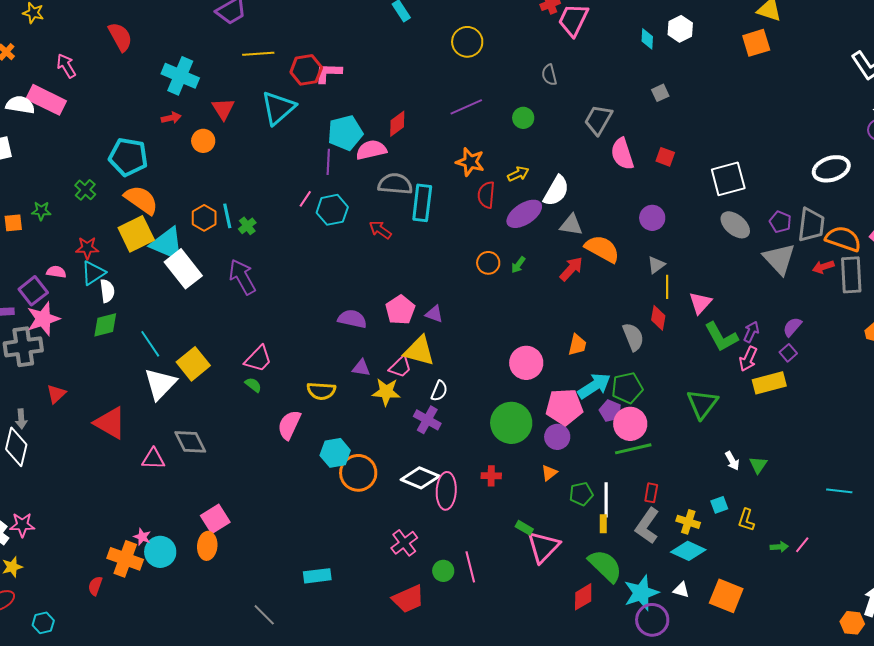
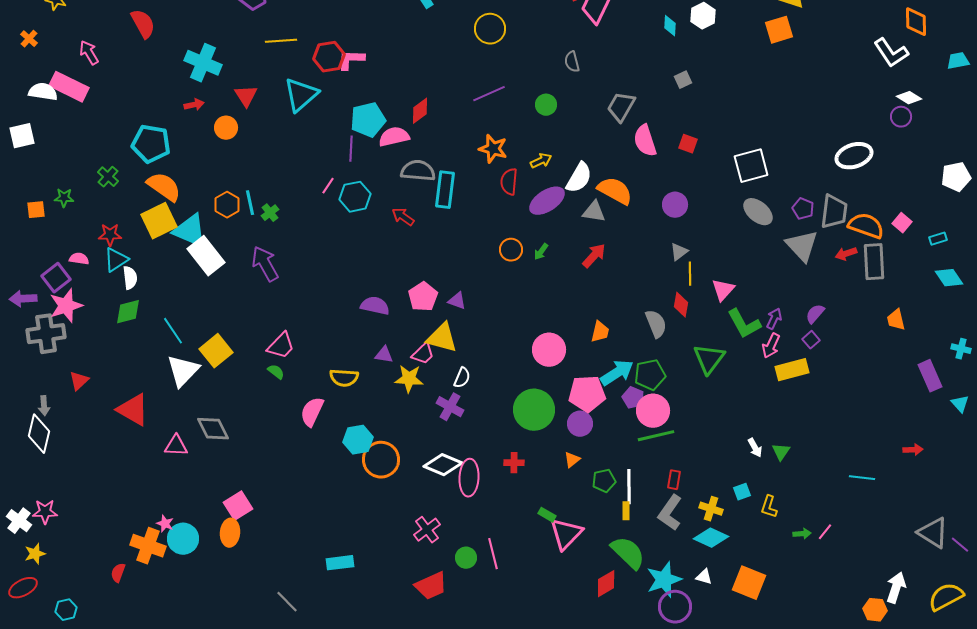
orange semicircle: (602, 249) -> (615, 191), moved
green triangle: (702, 404) -> (709, 359), moved

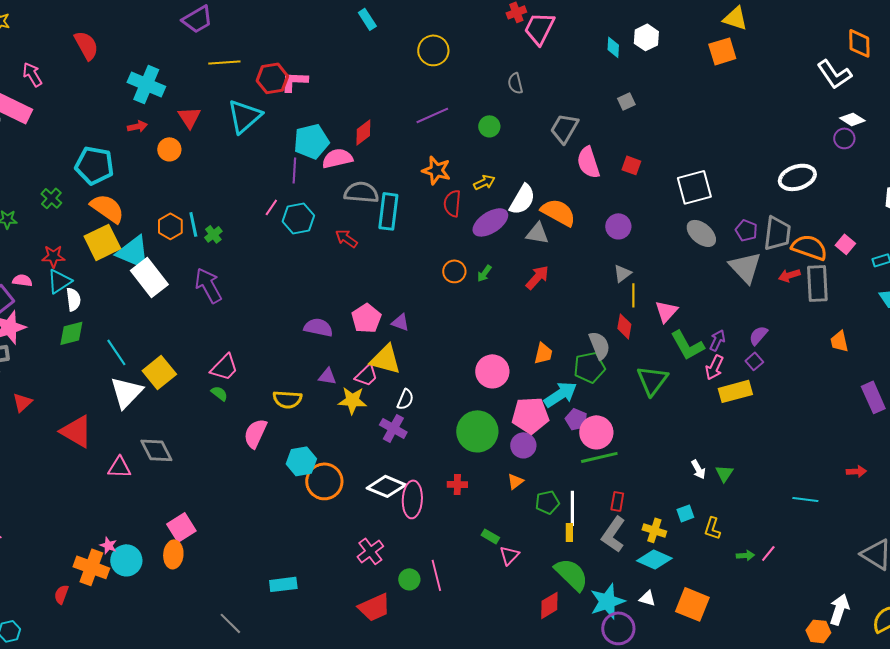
green pentagon: (650, 375) -> (589, 367), moved
pink triangle: (566, 534) -> (509, 555), size x0.6

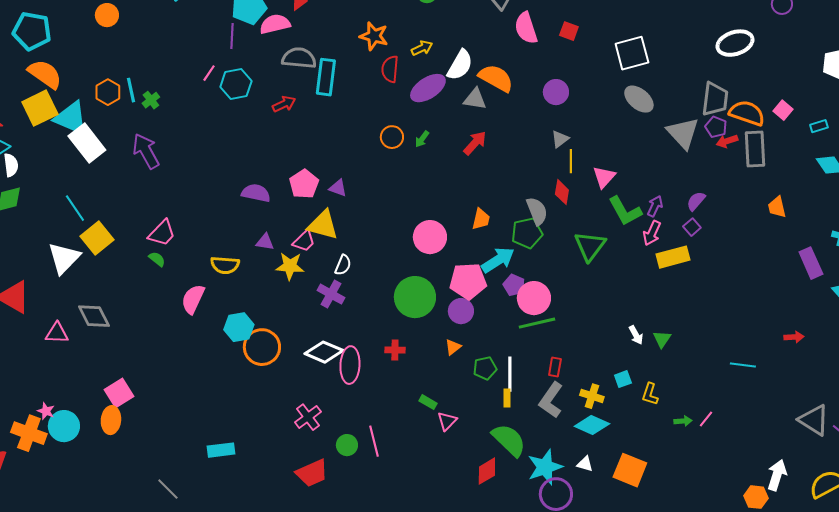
purple pentagon: (746, 230) -> (716, 127), moved
red arrow: (346, 238) -> (284, 104), turned 120
cyan line: (116, 352) -> (75, 208), moved

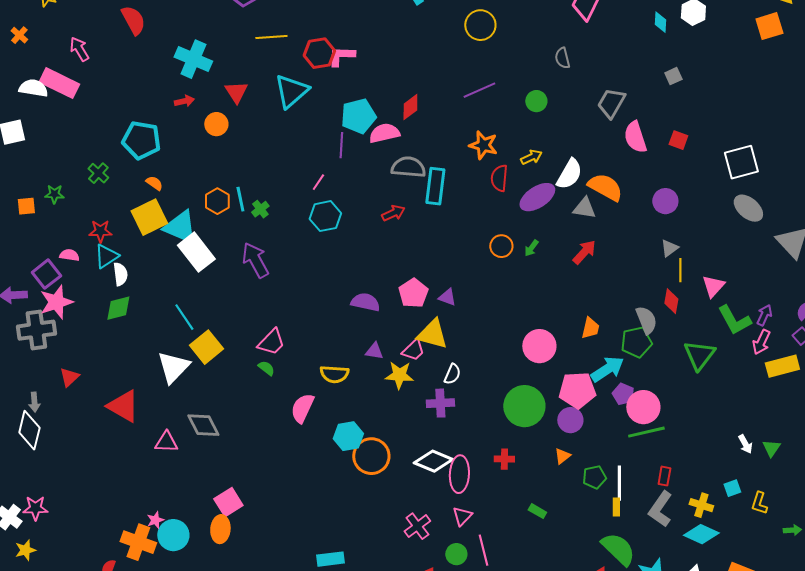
orange semicircle: (45, 74) -> (154, 183), size x0.5
cyan hexagon: (236, 84) -> (325, 216), moved
purple cross: (331, 294) -> (440, 403), turned -32
pink star: (46, 411) -> (155, 520), turned 30
pink triangle: (447, 421) -> (462, 516), moved

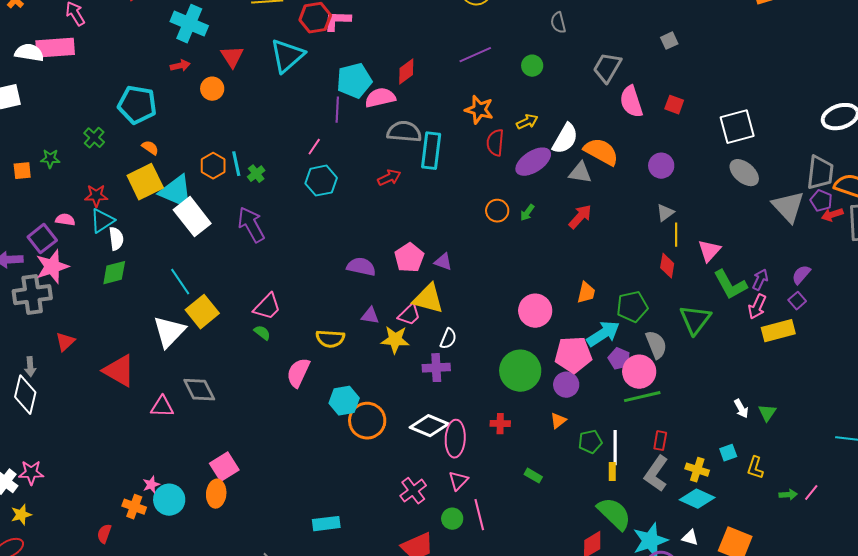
pink rectangle: (59, 83) -> (55, 48), turned -30
gray semicircle: (646, 320) -> (656, 345), moved
orange cross: (138, 542) -> (134, 507), size x0.7

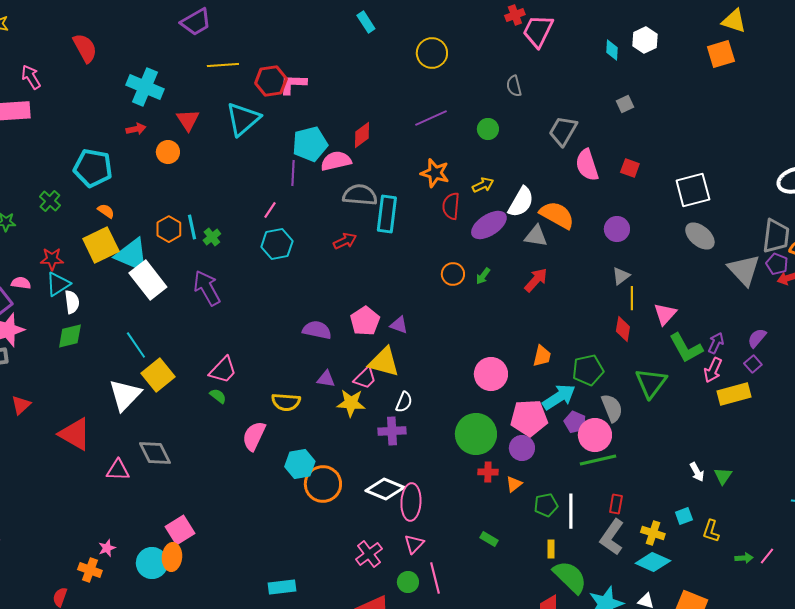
red cross: (500, 424) -> (488, 472), moved
yellow rectangle: (612, 472) -> (551, 549), moved
cyan circle: (169, 500) -> (152, 563), moved

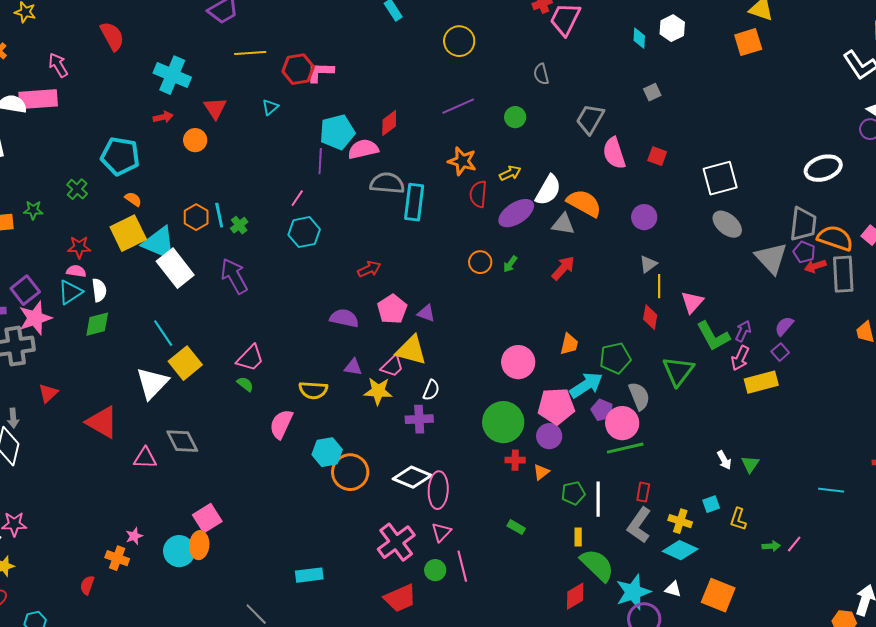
cyan triangle: (243, 119) -> (270, 107), size x0.5
red arrow: (345, 241) -> (369, 269), moved
pink semicircle: (21, 283) -> (76, 271), moved
cyan triangle: (58, 284) -> (70, 292), moved
pink cross: (369, 554) -> (396, 542), size x1.4

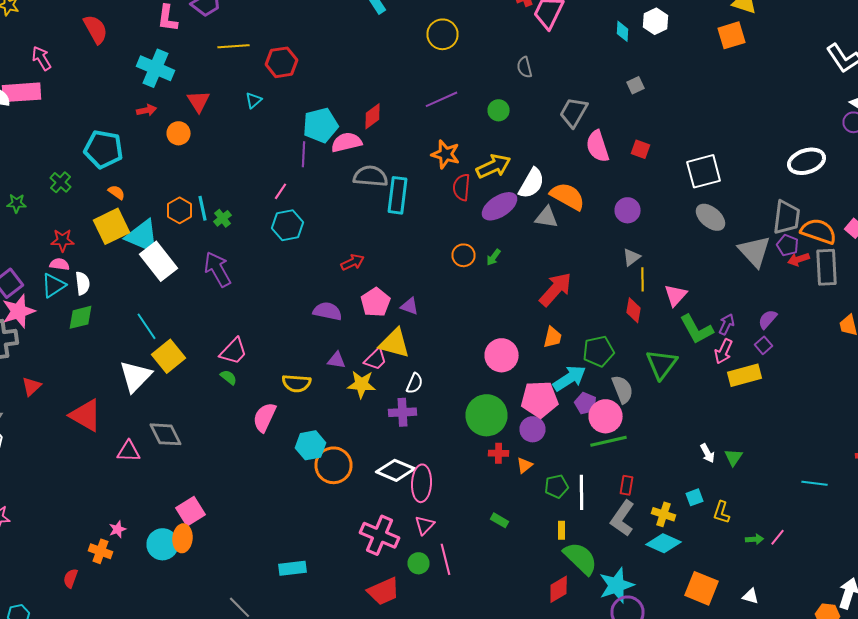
pink L-shape: (320, 72) -> (168, 18), moved, turned -84
yellow arrow: (510, 173) -> (494, 166), size x1.6
red arrow: (563, 268) -> (556, 289), moved, size x1.4
pink cross: (396, 542) -> (380, 535), turned -30
white triangle: (673, 589) -> (750, 596), moved

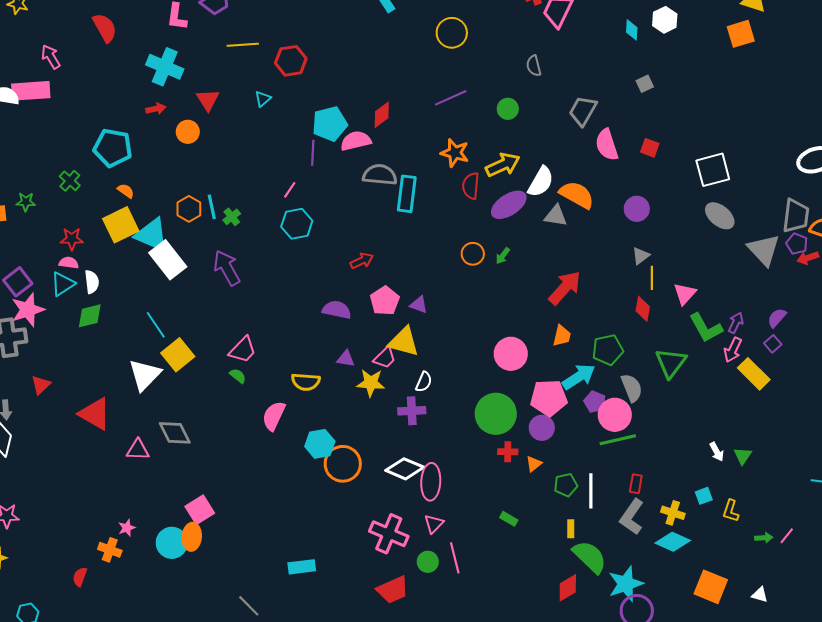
yellow rectangle: (744, 375) -> (754, 374), turned 60

